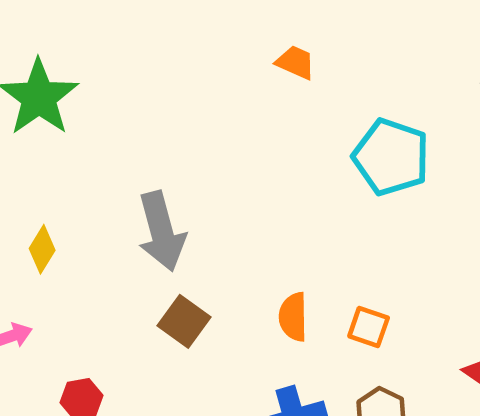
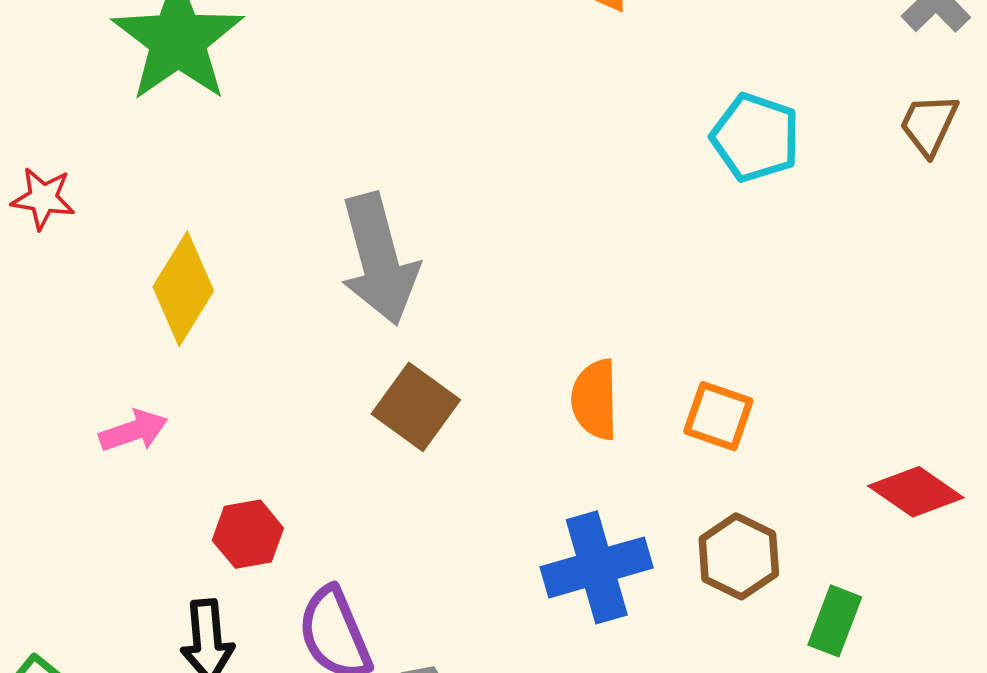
cyan pentagon: (391, 157) -> (755, 137), size x0.7
yellow diamond: (42, 249) -> (183, 289), size x1.4

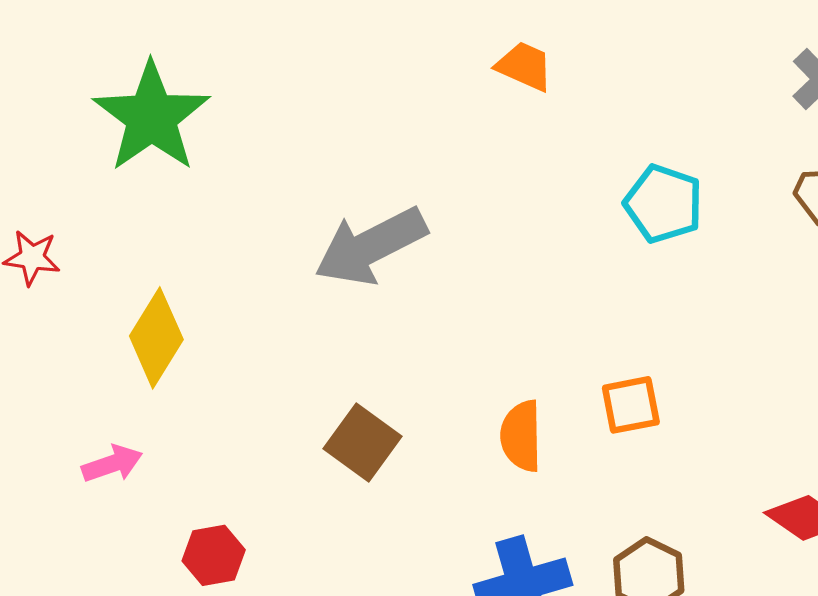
gray arrow: (379, 259) -> (371, 246), moved, turned 78
orange square: (718, 416) -> (631, 405), moved, turned -30

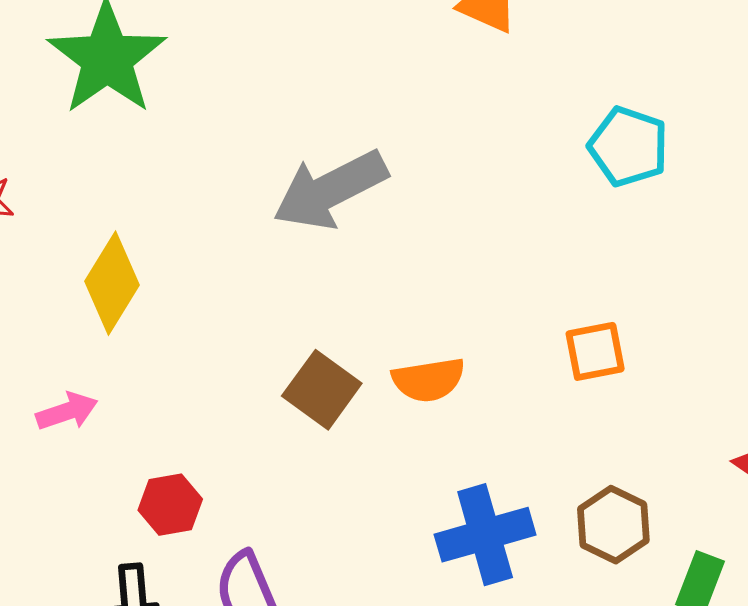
orange semicircle: (521, 436) -> (428, 380), moved, turned -98

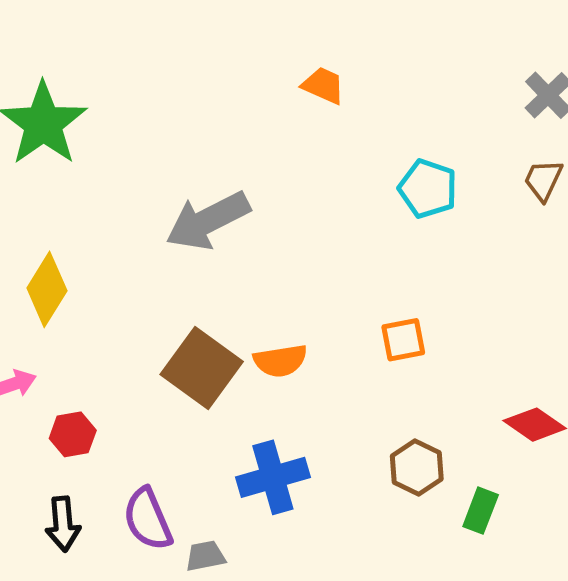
brown square: (322, 390) -> (202, 368), size x1.4
red hexagon: (170, 505) -> (73, 434), moved
blue cross: (485, 535) -> (273, 477), moved

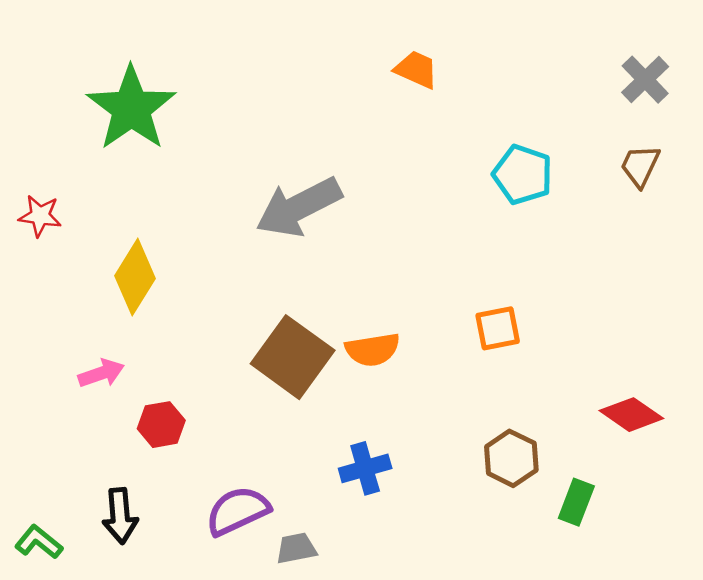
blue cross: (273, 477) -> (365, 468), size x0.7
purple semicircle: (148, 519) -> (238, 511), turned 88
black arrow: (63, 524) -> (120, 516), moved

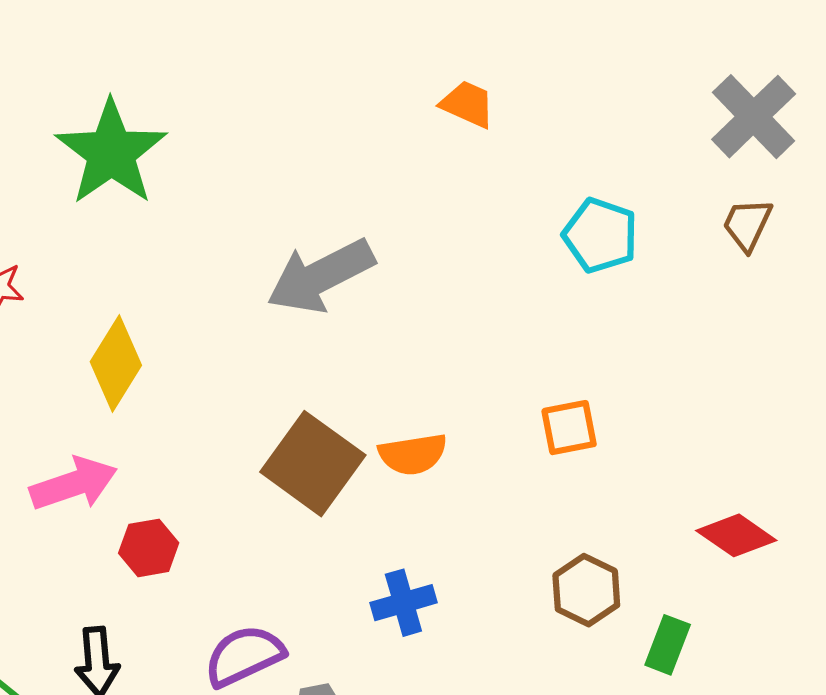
gray cross: (645, 80) -> (754, 117), size x1.4
pink arrow: (101, 373) -> (74, 484), size x1.5

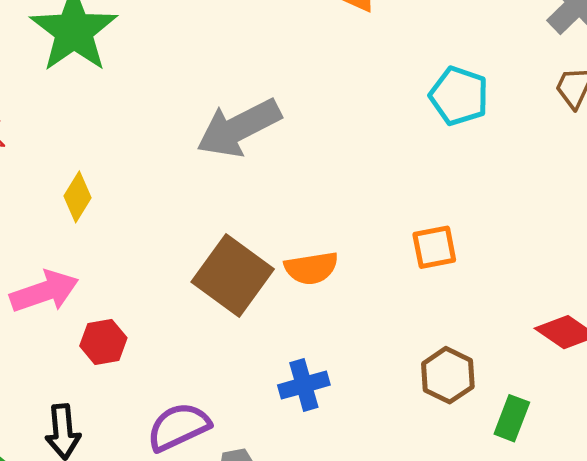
yellow diamond: (116, 364) -> (78, 197), size x0.7

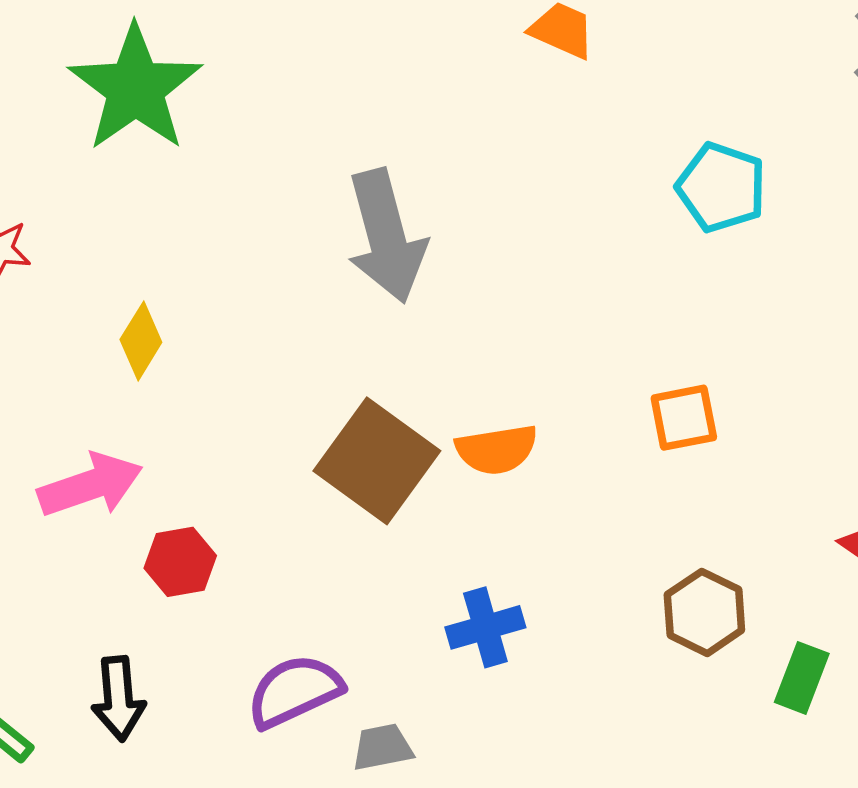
gray arrow: (239, 128) -> (386, 236), turned -78

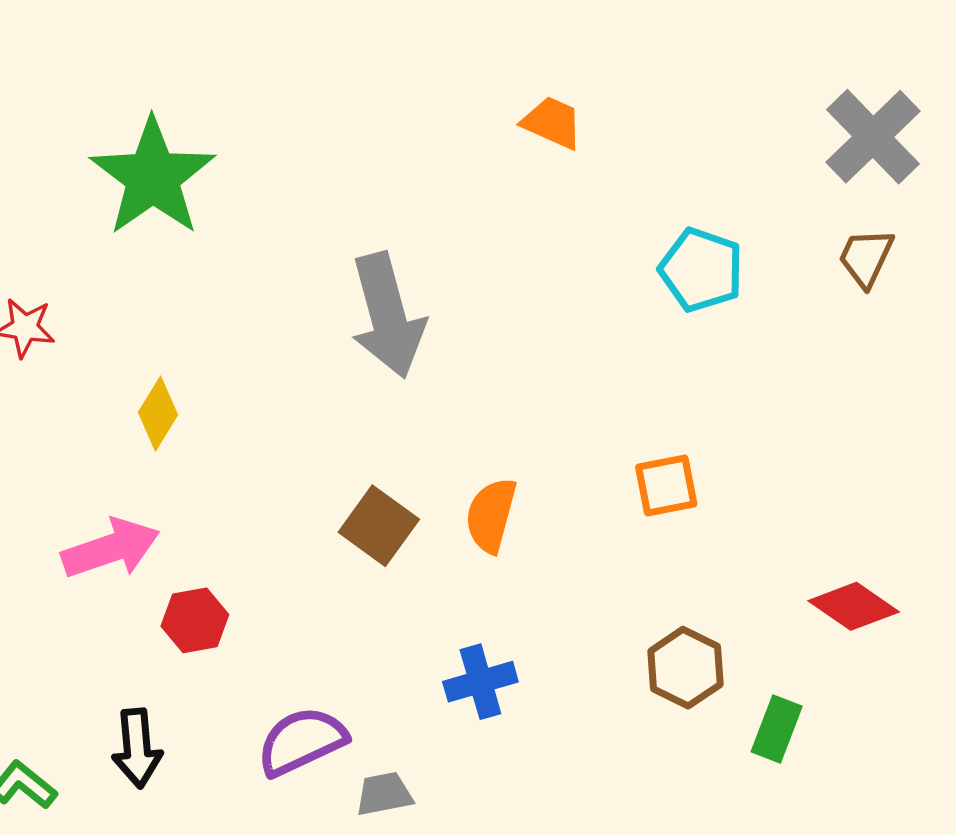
orange semicircle: (497, 450) -> (491, 515), turned 114
brown square: (377, 461) -> (379, 526), size x0.7

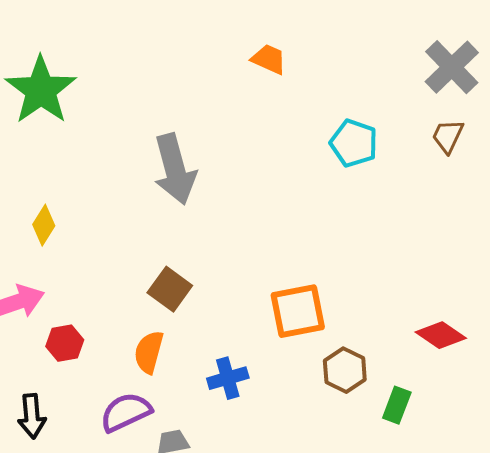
orange square: (666, 485) -> (298, 311), moved, size x1.5
orange semicircle: (491, 515) -> (149, 352), moved

